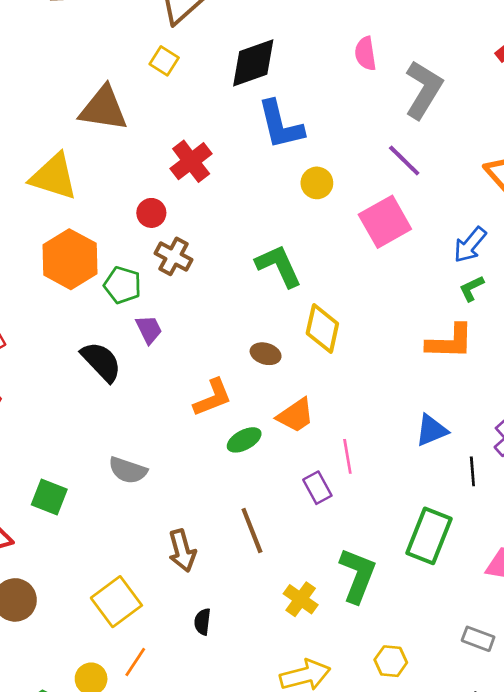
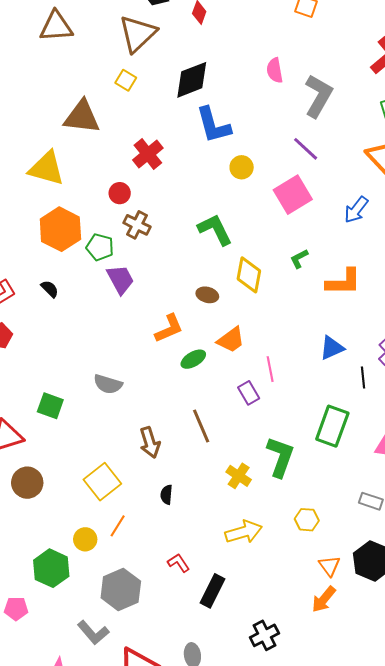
green L-shape: (472, 288) -> (299, 259), moved
purple trapezoid: (149, 329) -> (120, 279), size x1.4
black semicircle: (101, 362) -> (50, 289), moved, size x0.6

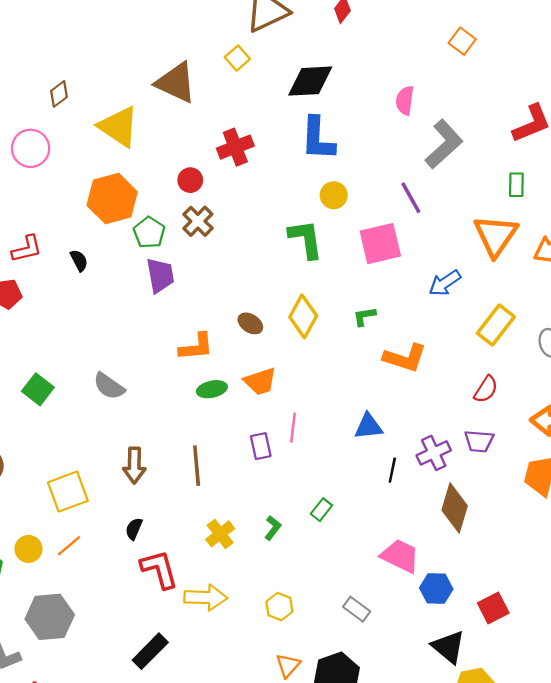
green L-shape: (215, 230) -> (306, 239), moved
green rectangle: (332, 426) -> (321, 510), moved, size x0.5
green L-shape: (280, 457) -> (273, 528), size x0.5
red L-shape: (179, 563) -> (159, 569), moved, size x1.6

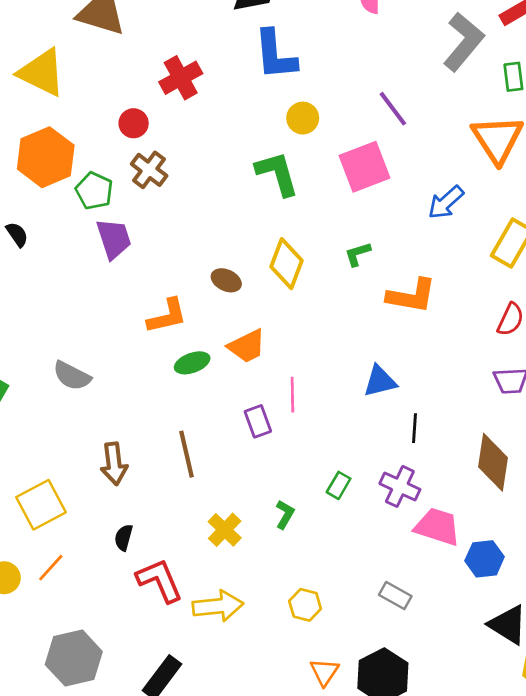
gray L-shape: (444, 144) -> (464, 42), moved
purple cross: (434, 453) -> (400, 486), moved, turned -32
gray hexagon: (50, 617) -> (74, 658), moved

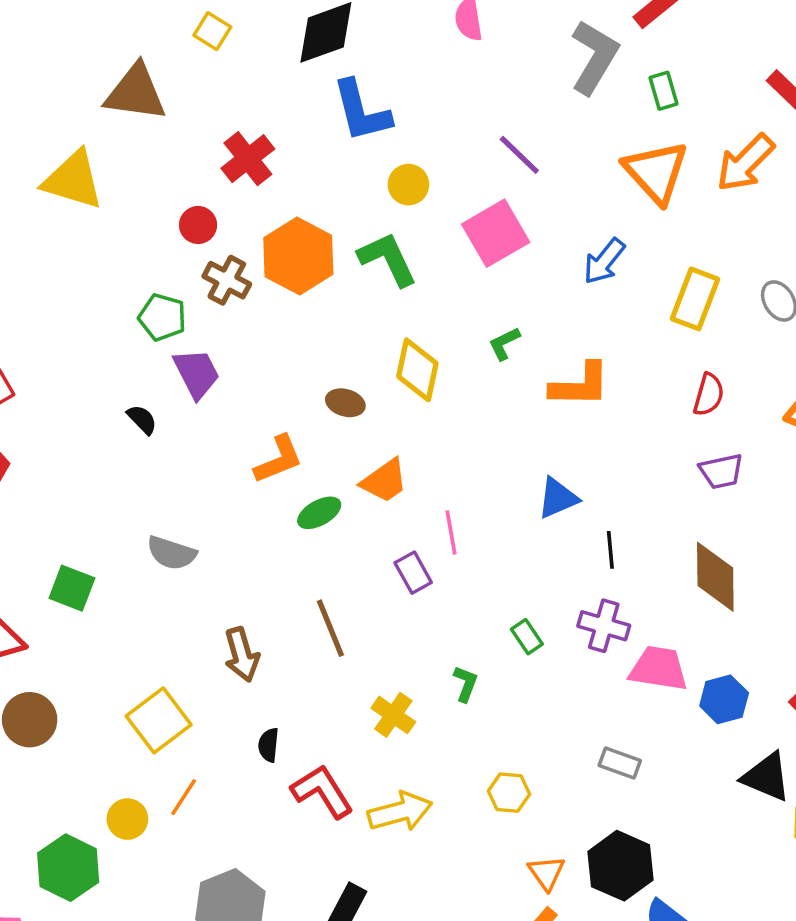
orange hexagon: (46, 157) -> (298, 256), moved
black semicircle: (17, 234) -> (142, 419), moved
green rectangle: (339, 485) -> (527, 637), turned -55

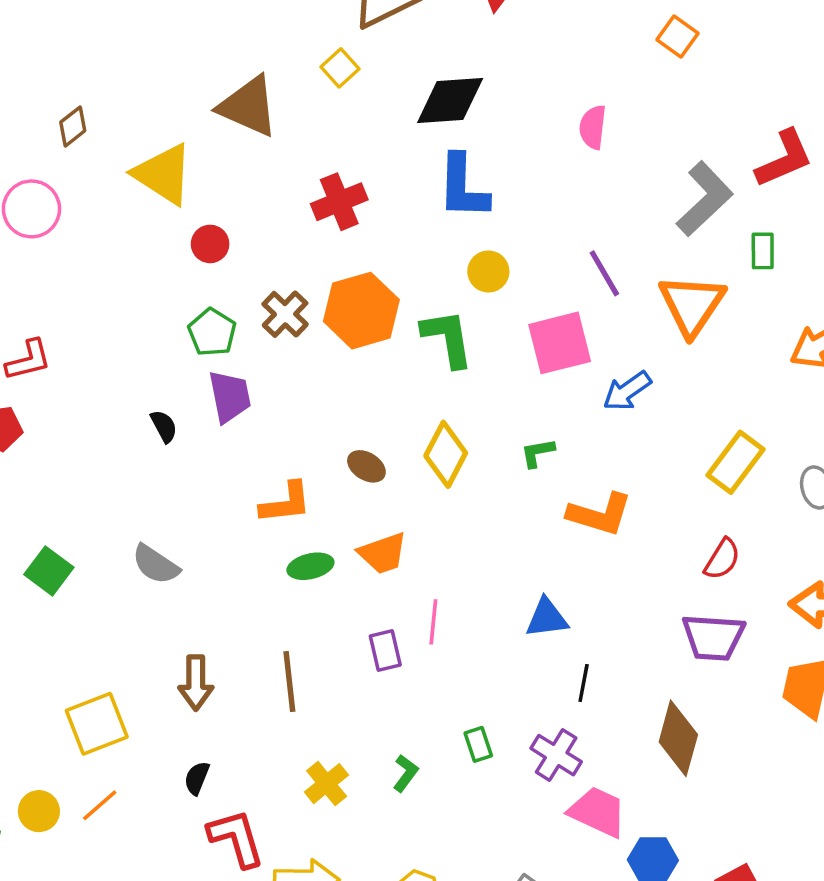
orange triangle: (656, 172) -> (692, 305), moved
red circle: (198, 225) -> (210, 244), moved
blue arrow: (604, 261) -> (627, 391), moved
purple trapezoid: (721, 471) -> (713, 637), size x1.4

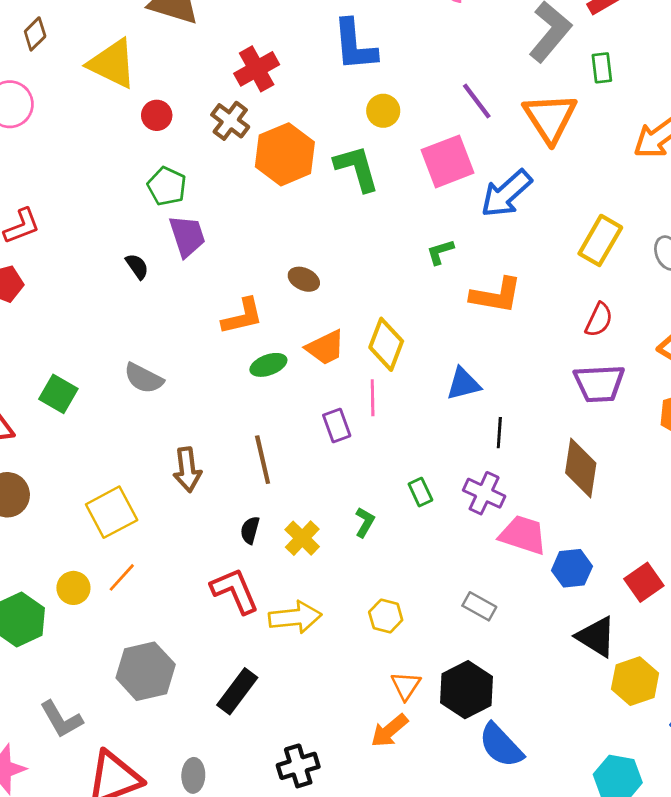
brown cross: (285, 314) -> (230, 121), moved
blue arrow: (627, 391) -> (506, 194), size x1.4
yellow diamond: (446, 454) -> (386, 344), moved
black semicircle: (197, 778) -> (250, 530), moved

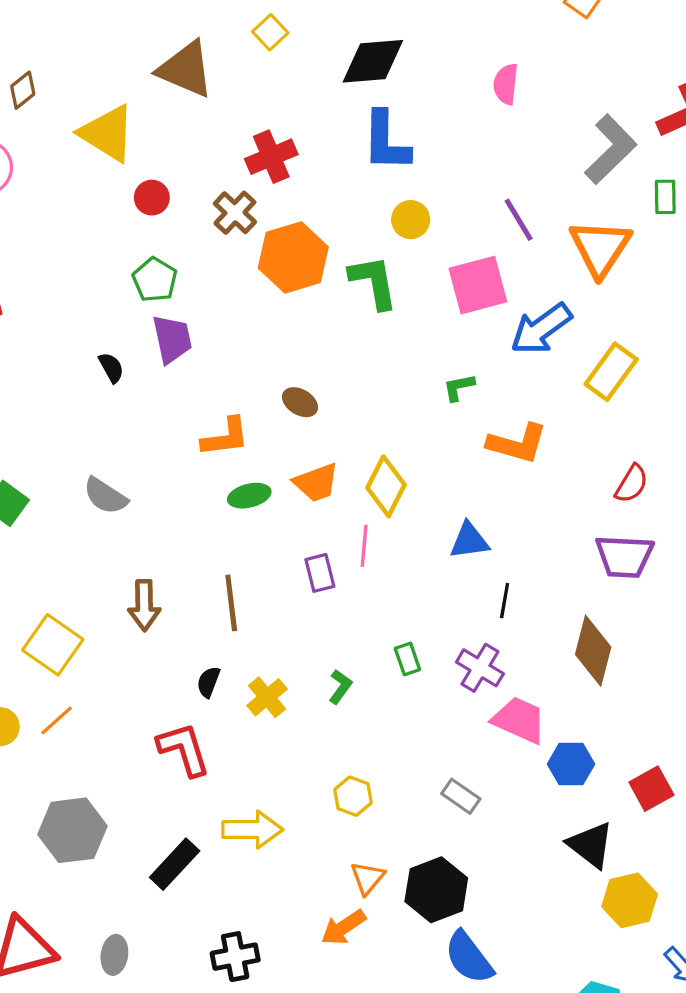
yellow rectangle: (600, 240) -> (611, 372), moved
yellow square: (112, 512) -> (53, 645), turned -33
yellow arrow: (295, 617) -> (252, 830), moved

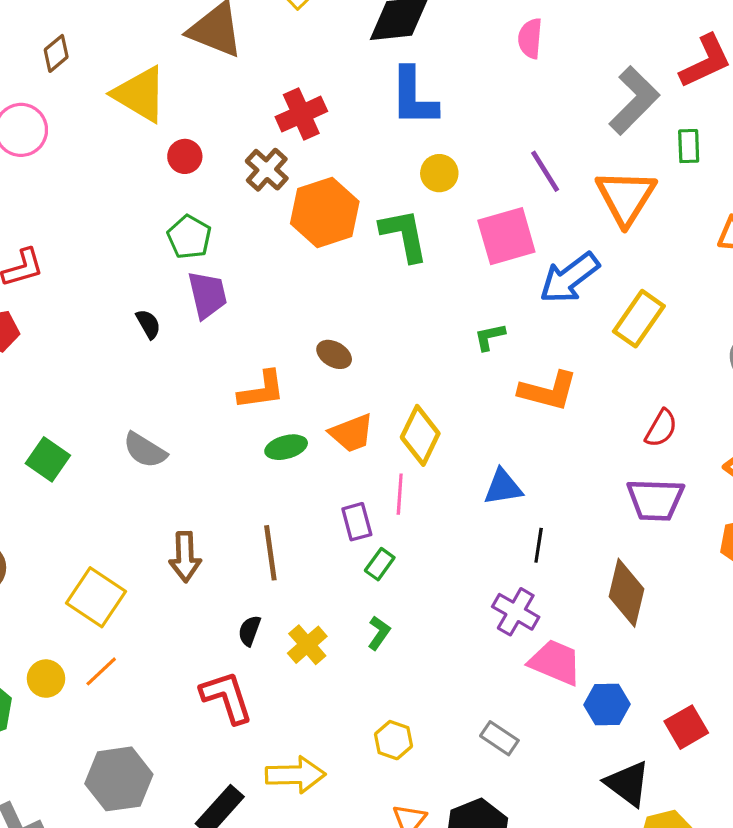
green rectangle: (407, 659) -> (380, 564), moved, turned 56

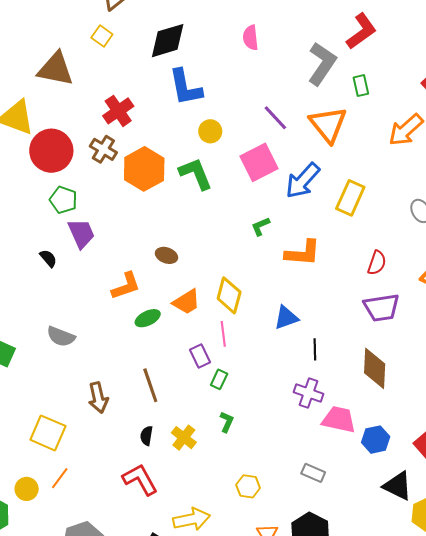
red circle: (185, 156) -> (51, 151), size x2.0

